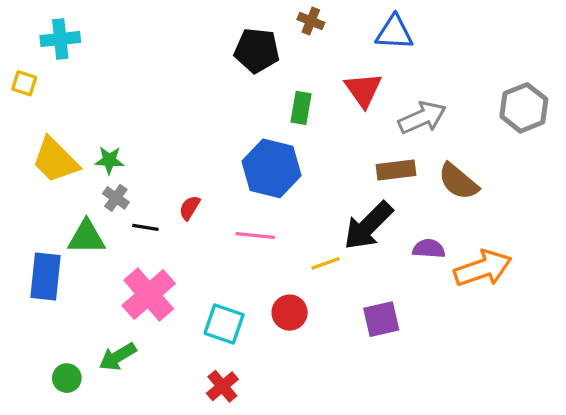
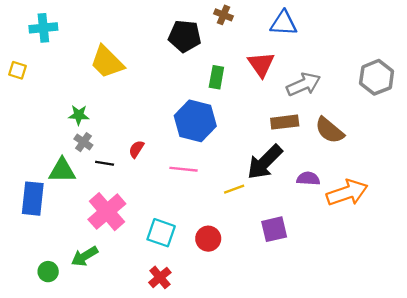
yellow square: (24, 83) -> (17, 70), moved
yellow trapezoid: (55, 160) -> (107, 62), moved
red circle: (290, 313) -> (208, 239), moved

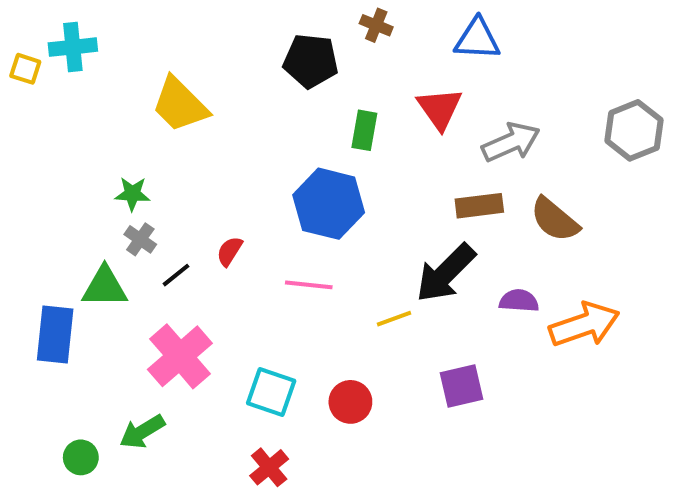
yellow square: (17, 70) -> (25, 69), moved
black line: (105, 163) -> (176, 275), turned -48

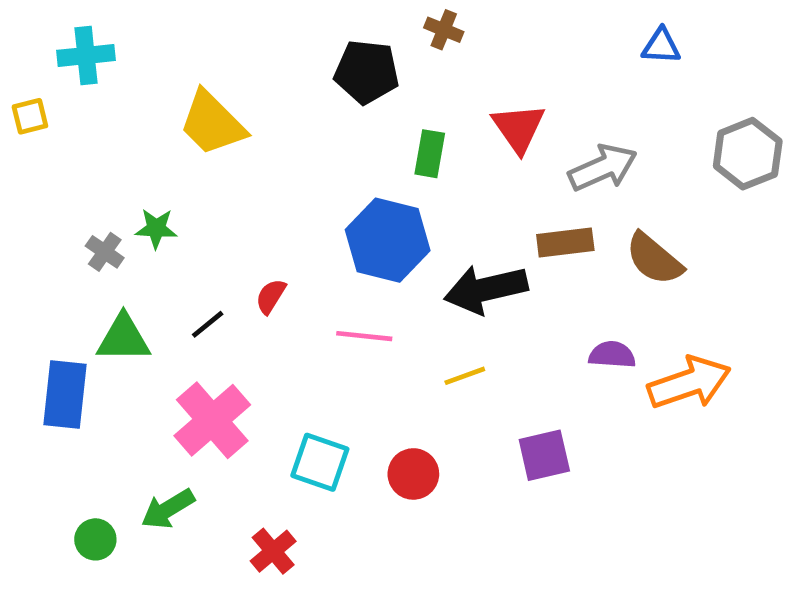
blue triangle: (477, 39) -> (661, 46), moved, size x0.7
yellow square: (25, 69) -> (30, 116), moved, turned -32
gray cross: (140, 239) -> (105, 252), moved
black arrow: (446, 273) -> (486, 289), moved, turned 32
red cross: (269, 467) -> (273, 551), moved

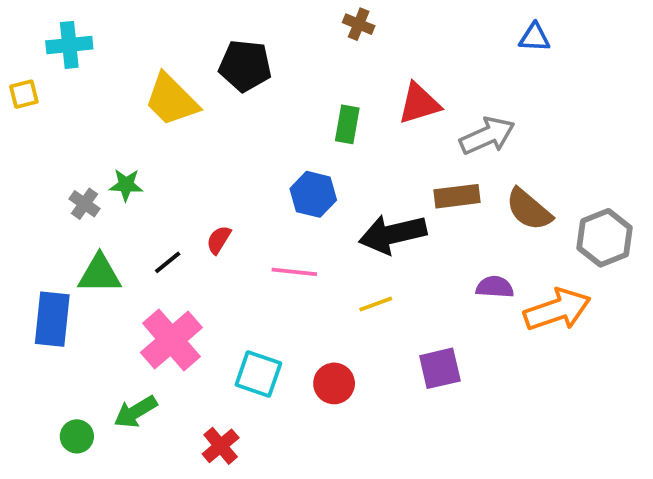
black pentagon: (367, 72) -> (245, 66), moved
red triangle: (519, 128) -> (419, 104), turned 48
gray hexagon: (748, 154) -> (604, 238), moved
blue hexagon: (388, 240) -> (313, 194), size x0.7

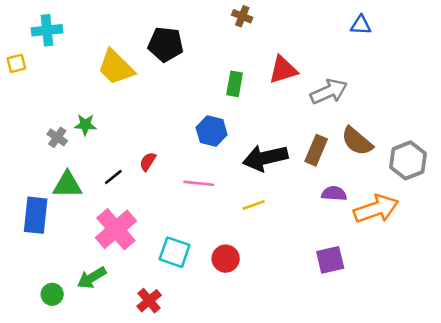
brown rectangle: (457, 196) -> (316, 150), moved, turned -60
purple square: (440, 368) -> (330, 260), moved

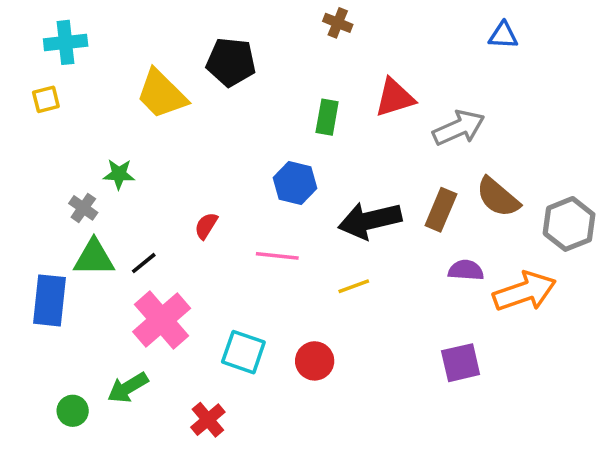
yellow square: (16, 63) -> (46, 99), moved
gray cross: (57, 137) -> (83, 208), moved
black line: (113, 177) -> (144, 263), moved

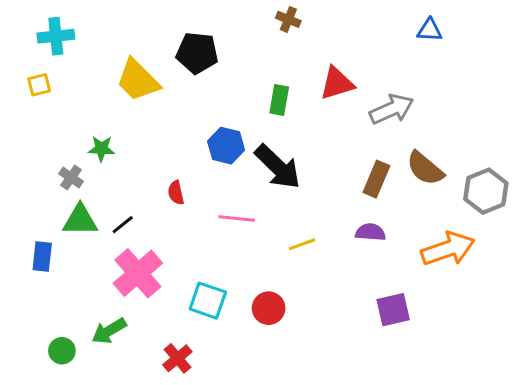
blue hexagon: (295, 183) -> (226, 146), moved
black arrow: (370, 220) -> (278, 167), moved, turned -123
red semicircle: (206, 226) -> (176, 193), turned -45
purple semicircle: (466, 270) -> (370, 232), moved
blue rectangle: (50, 300) -> (42, 257), size x0.7

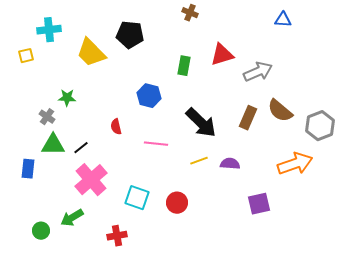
cyan cross: (56, 36) -> (49, 30), moved
black arrow: (278, 167) -> (201, 123), moved
purple semicircle: (370, 232) -> (230, 164), moved
red cross: (177, 358) -> (117, 236), turned 30

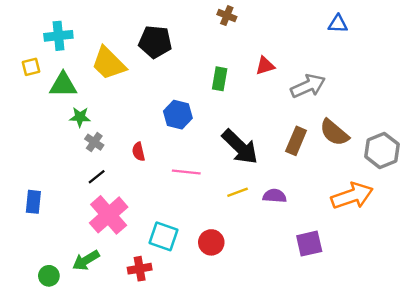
red triangle: (222, 55) -> (265, 66), size x0.7
gray cross: (47, 117) -> (94, 142), moved
green triangle: (53, 145) -> (63, 85), moved
red cross: (117, 236) -> (140, 269), moved

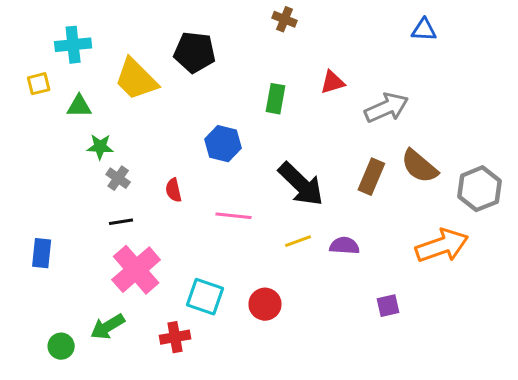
green triangle: (63, 85) -> (79, 106), size x0.7
black line: (97, 177) -> (121, 222), turned 30
purple square: (309, 244) -> (388, 306), size x0.7

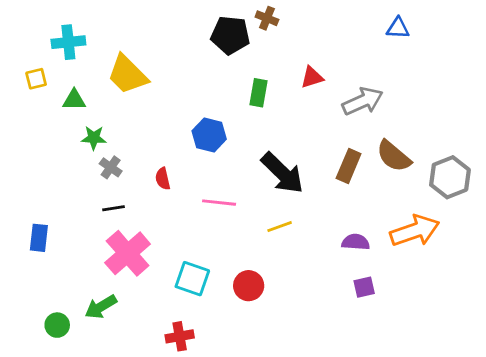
black pentagon: (195, 52) -> (230, 35), moved
purple semicircle: (344, 246) -> (356, 242), moved
red cross: (175, 337) -> (180, 336), moved

